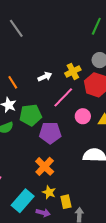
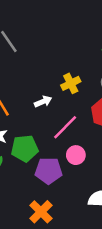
yellow cross: (73, 71) -> (71, 83), moved
pink circle: (83, 116) -> (76, 155), moved

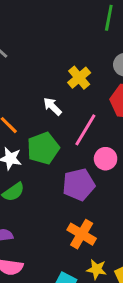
white arrow: (43, 102) -> (52, 106), turned -98
green pentagon: (25, 148) -> (43, 148), moved

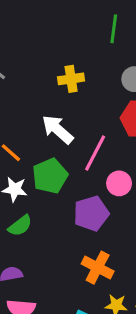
yellow cross: (79, 78) -> (71, 79), moved, turned 35
white arrow: (52, 106) -> (58, 129), size x1.5

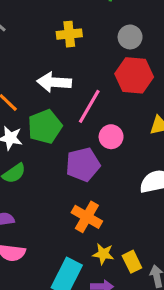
white arrow: (58, 129) -> (54, 82), turned -40

